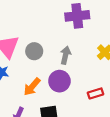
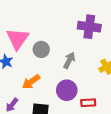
purple circle: (59, 81) -> (67, 90), moved

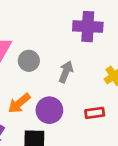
purple circle: (67, 90) -> (49, 110), moved
red rectangle: (88, 103) -> (95, 113), moved

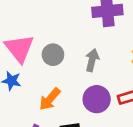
purple circle: (49, 110) -> (97, 99), moved

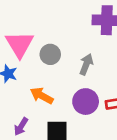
orange arrow: (50, 99) -> (42, 96), turned 70

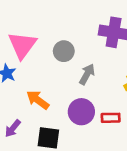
gray circle: (50, 54) -> (64, 51), moved

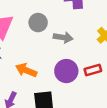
gray arrow: (87, 74) -> (63, 37), turned 84

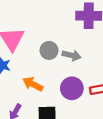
gray circle: (38, 23) -> (49, 50), moved

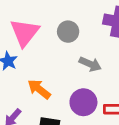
gray circle: (49, 50) -> (68, 32), moved

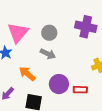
gray arrow: (90, 64) -> (48, 54), moved

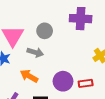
gray arrow: (48, 54) -> (35, 52), moved

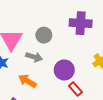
purple circle: (63, 81) -> (64, 70), moved
red rectangle: (86, 83) -> (75, 89), moved, turned 56

